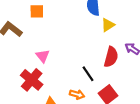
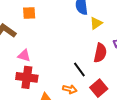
pink triangle: (43, 56) -> (24, 55), moved, turned -32
red cross: (32, 80) -> (27, 77), turned -30

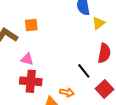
orange square: (29, 13) -> (31, 25), moved
orange arrow: (70, 89) -> (67, 92), moved

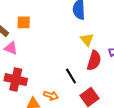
yellow triangle: (99, 23) -> (87, 40), moved, turned -40
pink triangle: (27, 59) -> (11, 48), moved

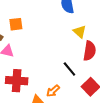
orange arrow: (51, 96) -> (53, 91), turned 128

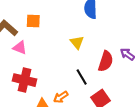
yellow triangle: (80, 32) -> (77, 42), moved

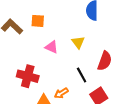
pink triangle: (20, 48) -> (52, 47), moved

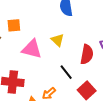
pink triangle: (52, 47) -> (32, 49), size x1.5

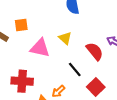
red semicircle: (87, 54) -> (95, 51), turned -48

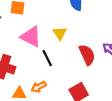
black line: (75, 70) -> (47, 58), moved

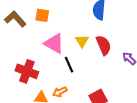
red semicircle: (87, 55) -> (104, 45), moved

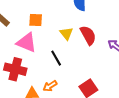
orange square: (42, 15) -> (36, 20), moved
pink triangle: (54, 43) -> (27, 43), moved

